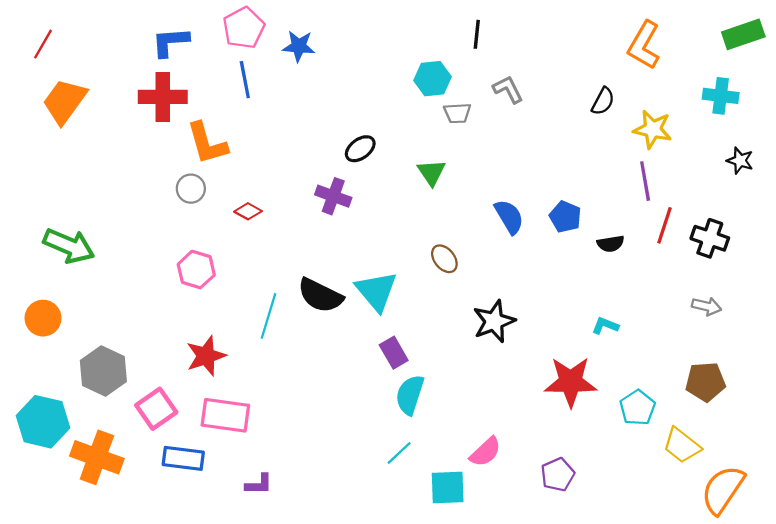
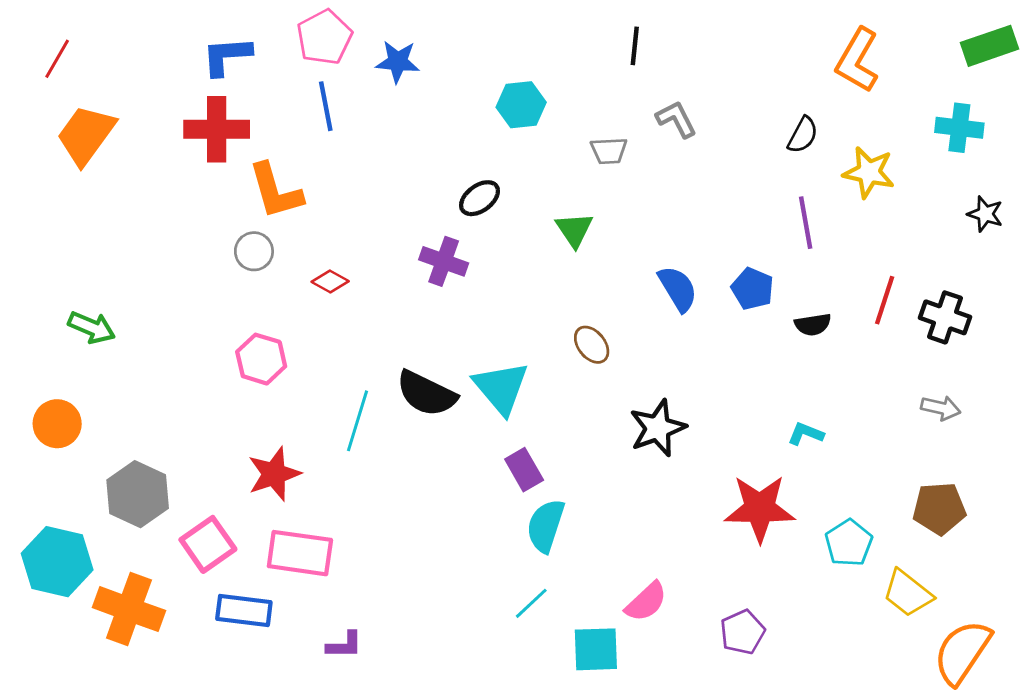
cyan hexagon: (433, 79) -> (521, 105), moved
purple line: (645, 181) -> (806, 223), moved
green arrow: (69, 246) -> (92, 327), size x0.7

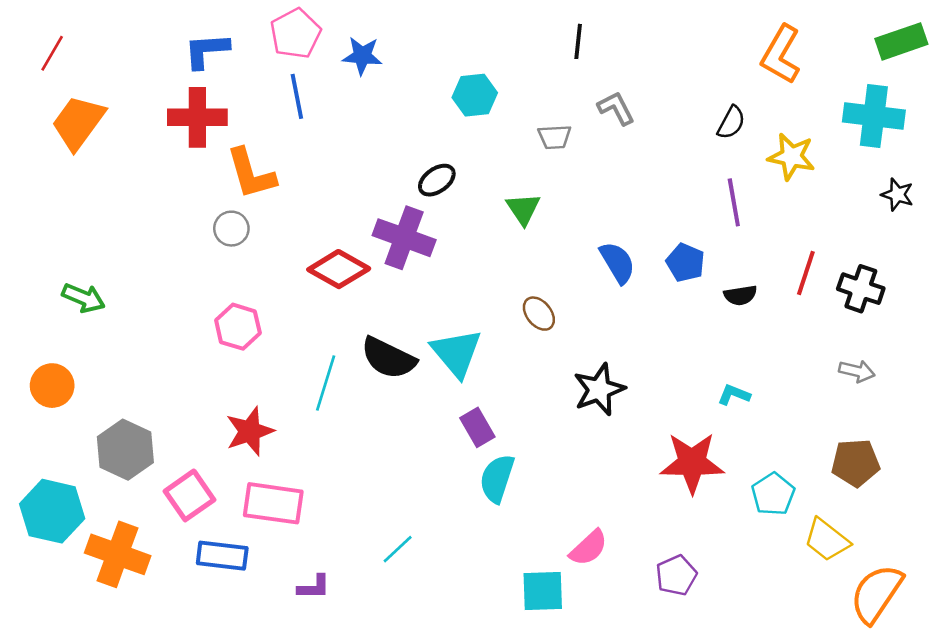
cyan cross: (959, 128) -> (874, 116), size x1.4
purple cross: (444, 261) -> (404, 238), size x1.4
red diamond: (330, 281) -> (339, 269), moved, size x1.8
cyan line: (531, 603) -> (398, 549), moved

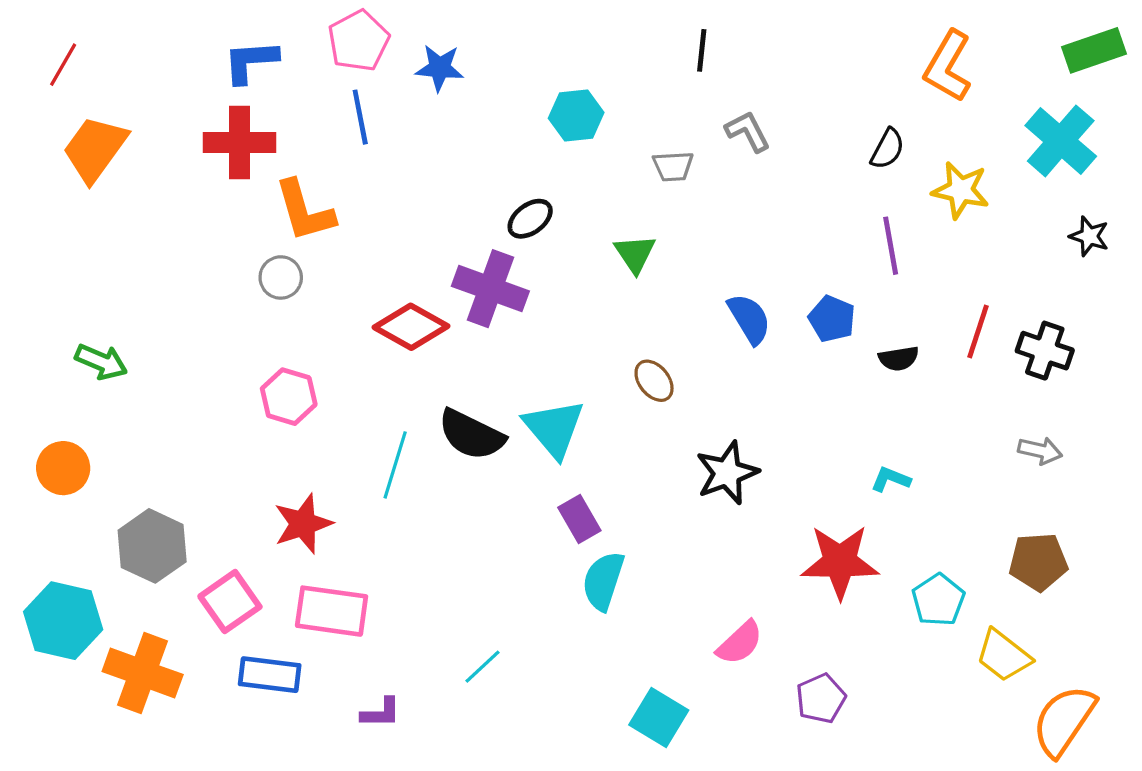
cyan cross: (874, 116) -> (1061, 141), turned 34
pink semicircle: (589, 548) -> (740, 643), moved
cyan square: (543, 591) -> (659, 717), turned 33

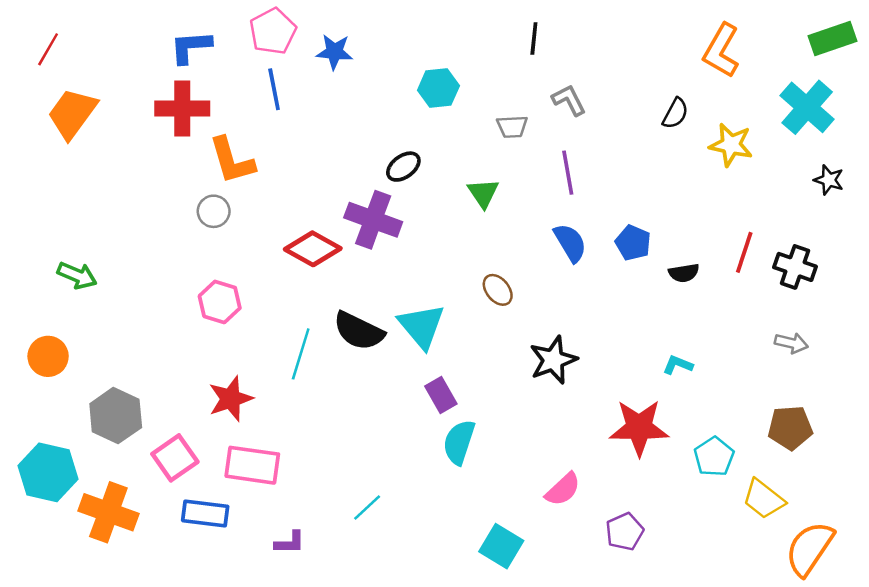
purple line: (891, 246) -> (568, 173), moved

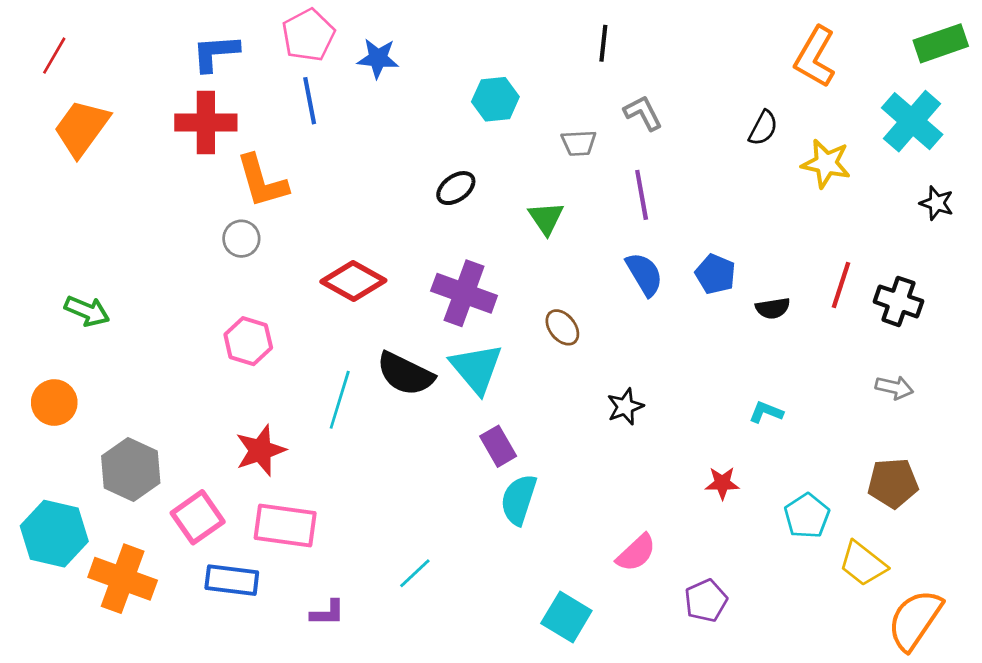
purple cross: (373, 220) -> (464, 293), moved
black star: (553, 360) -> (625, 407), size x0.7
red star: (639, 428) -> (722, 483), size x0.5

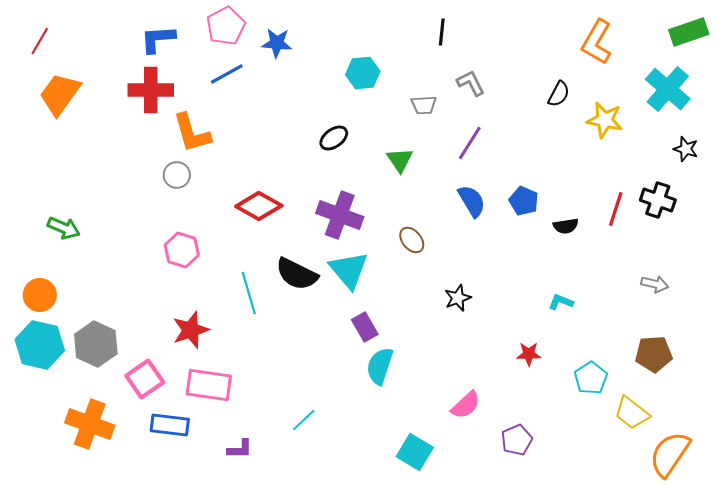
blue line: (310, 101) -> (227, 74), turned 72
purple line: (642, 195) -> (470, 143), turned 42
black cross: (898, 301) -> (658, 200), moved
cyan line: (340, 400) -> (249, 293), turned -33
cyan hexagon: (54, 534) -> (40, 345), moved

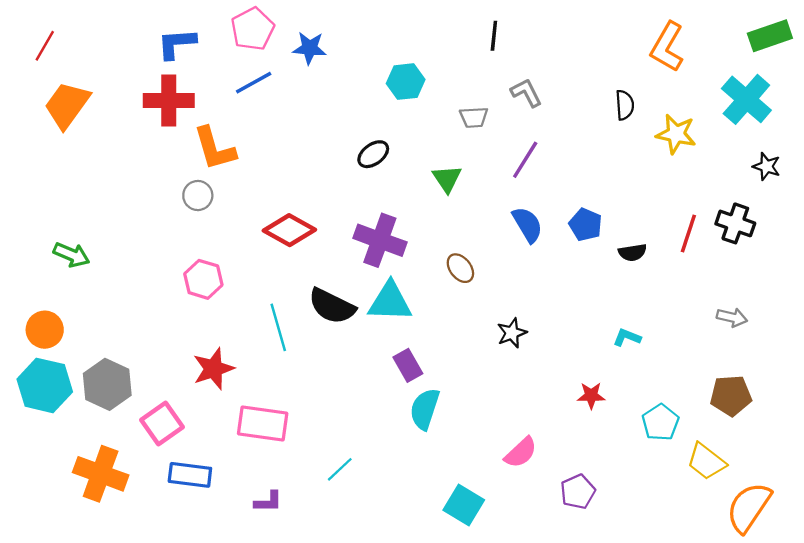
black semicircle: (559, 94) -> (625, 105), turned -32
cyan triangle: (349, 270) -> (390, 302), turned -48
pink rectangle: (209, 385) -> (263, 423), moved

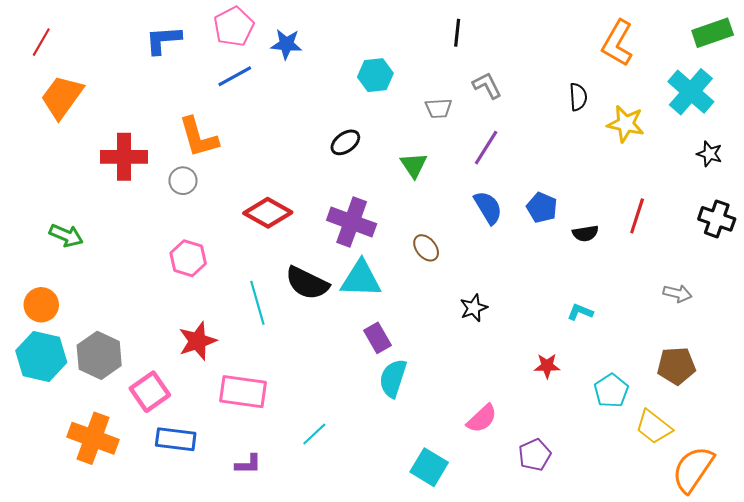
red cross: (169, 101) -> (124, 157), moved
black cross: (735, 223) -> (717, 219), moved

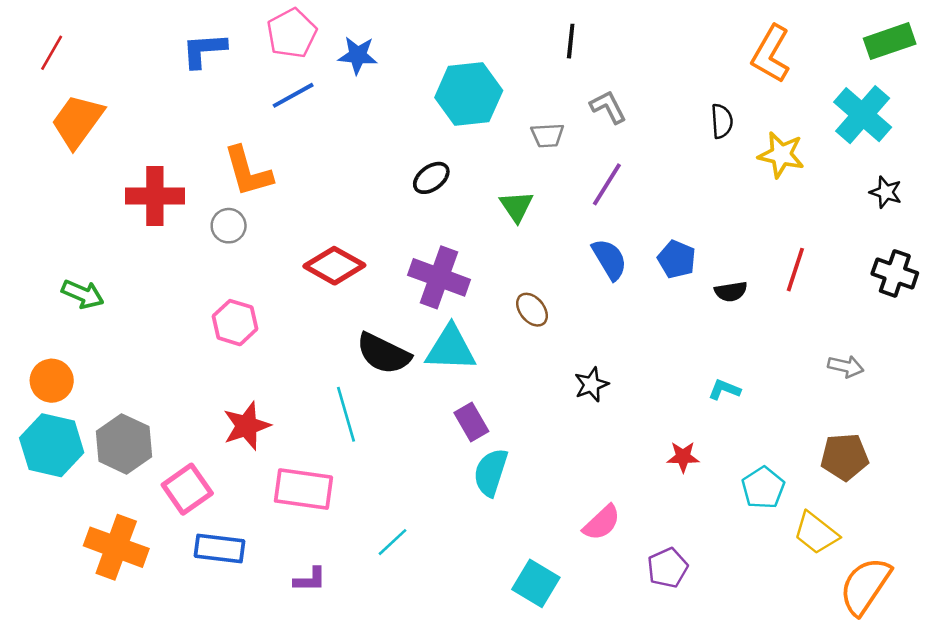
cyan hexagon: (375, 75) -> (469, 94), size x1.5
cyan line: (257, 303) -> (346, 414), moved

